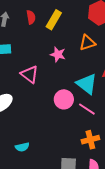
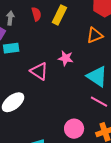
pink star: (58, 54) -> (66, 58), moved
pink circle: (64, 99) -> (74, 129), moved

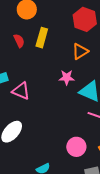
pink star: (66, 58) -> (67, 77), moved
pink triangle: (39, 71) -> (21, 91), moved

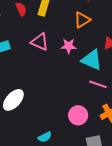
pink triangle: (21, 91) -> (40, 42), moved

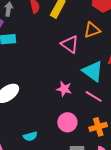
pink triangle: (40, 42) -> (70, 44), moved
pink star: (69, 46) -> (64, 89), moved

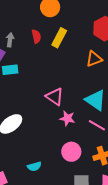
pink triangle: (70, 44) -> (55, 97), moved

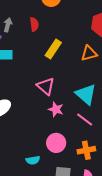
yellow rectangle: (59, 38) -> (53, 49), moved
cyan semicircle: (34, 166) -> (33, 160), moved

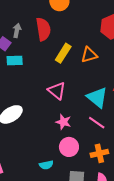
red semicircle: (34, 24) -> (43, 29), size x1.6
orange triangle: (89, 53) -> (89, 55), moved
pink star: (56, 109) -> (63, 122), moved

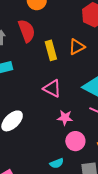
yellow rectangle: (63, 53) -> (51, 50), turned -36

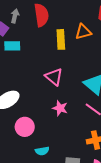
orange triangle: (77, 47) -> (83, 32), moved
pink circle: (75, 141) -> (25, 127), moved

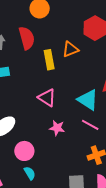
cyan semicircle: (42, 151) -> (30, 173), moved, turned -104

